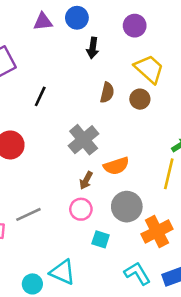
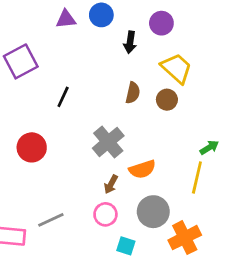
black arrow: (93, 48) -> (130, 42), moved

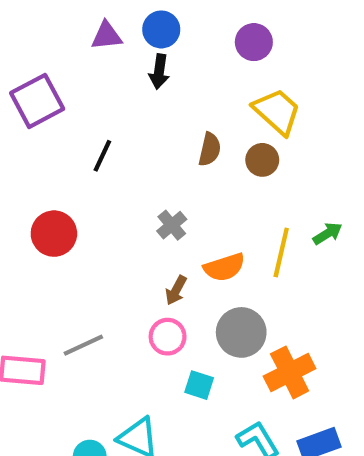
black arrow: (130, 42) -> (159, 72), moved
gray cross: (108, 142) -> (172, 225), size x0.6
yellow line: (197, 177) -> (281, 252), moved

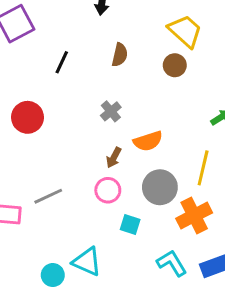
brown semicircle: (210, 149) -> (120, 55), moved
yellow line: (281, 252) -> (203, 168), moved

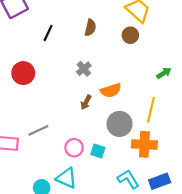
pink circle: (108, 190) -> (74, 148), moved
orange cross: (194, 216) -> (144, 144), turned 30

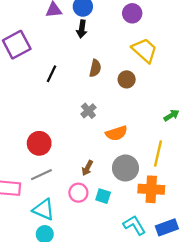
brown circle: (130, 35) -> (127, 79), moved
red circle: (23, 73) -> (39, 143), moved
brown arrow: (86, 102) -> (87, 168), moved
cyan triangle: (66, 178) -> (44, 209), moved

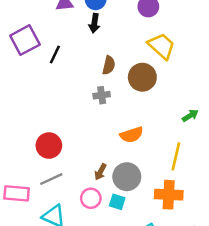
black line: (51, 74) -> (55, 54), moved
brown circle: (127, 79) -> (142, 77), size x1.5
gray cross: (88, 111) -> (102, 95), moved, turned 32
gray circle: (125, 168) -> (127, 177), moved

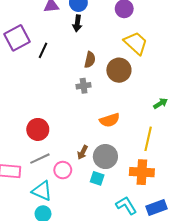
pink circle: (91, 198) -> (63, 170), moved

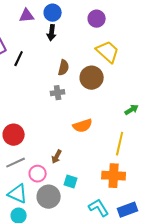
gray circle: (105, 157) -> (49, 197), moved

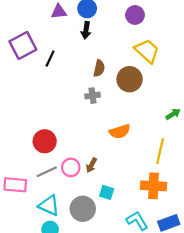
pink circle: (38, 174) -> (71, 167), moved

